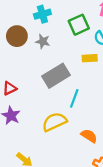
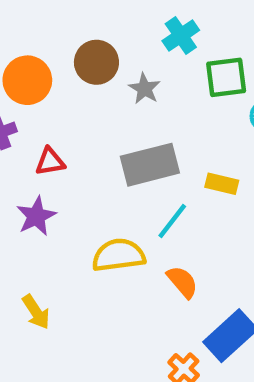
cyan cross: (42, 14) -> (181, 35), moved, turned -35
yellow rectangle: (90, 58) -> (222, 184), moved
orange semicircle: (89, 136) -> (182, 282), moved

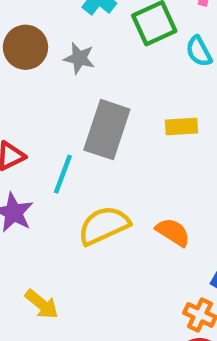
gray rectangle: (150, 165) -> (107, 130), turned -40
cyan line: (172, 221) -> (63, 174), moved

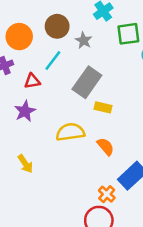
yellow rectangle: (182, 126) -> (103, 107), moved
cyan line: (63, 174) -> (53, 61), moved

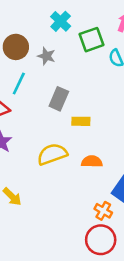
gray rectangle: (87, 82) -> (59, 99), size x0.7
orange semicircle: (106, 146) -> (92, 162), turned -36

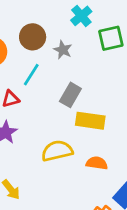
yellow rectangle: (81, 121) -> (90, 121), size x1.5

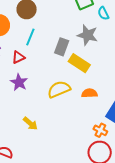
gray star: (63, 50) -> (87, 35), moved, size x1.5
yellow rectangle: (90, 121) -> (79, 63), turned 35

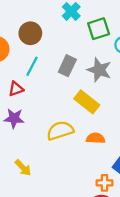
gray rectangle: (62, 47) -> (67, 66), moved
purple star: (19, 82) -> (14, 118), turned -30
orange cross: (100, 130) -> (105, 183), turned -32

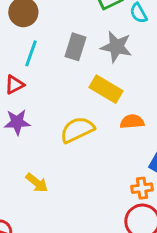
orange semicircle: (96, 138) -> (132, 122), moved

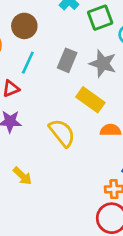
yellow semicircle: (77, 130) -> (62, 133), turned 72

